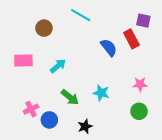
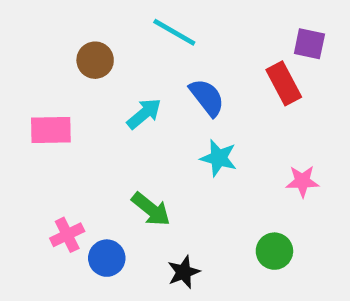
blue semicircle: (109, 48) -> (207, 97), moved
cyan arrow: (58, 66) -> (144, 114), moved
cyan star: (101, 93) -> (219, 158), moved
green circle: (139, 111) -> (274, 251), moved

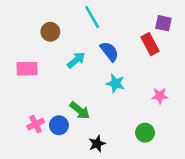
cyan line: (174, 32) -> (92, 17), turned 30
blue circle: (107, 258) -> (59, 125), moved

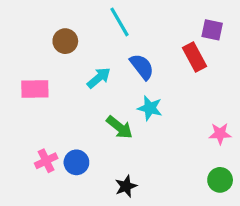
pink star: (160, 96) -> (220, 134), moved
green arrow: (80, 110) -> (120, 127), moved
green circle: (145, 133) -> (220, 180), moved

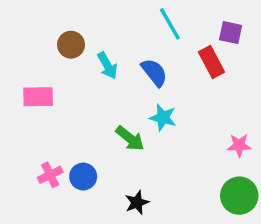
cyan line: (120, 22) -> (170, 24), moved
cyan arrow: (99, 78) -> (107, 66), moved, turned 100
green circle: (220, 180) -> (239, 196), size x1.4

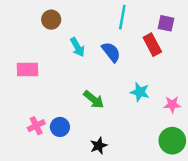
cyan line: (170, 24) -> (122, 17), turned 40
brown circle: (71, 45) -> (51, 20), moved
cyan star: (163, 118) -> (140, 92), moved

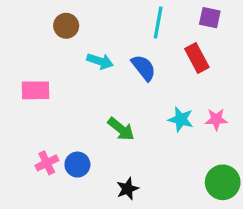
purple square: (166, 23) -> (210, 18), moved
cyan arrow: (77, 47) -> (100, 61), turned -42
pink star: (172, 104) -> (216, 119), moved

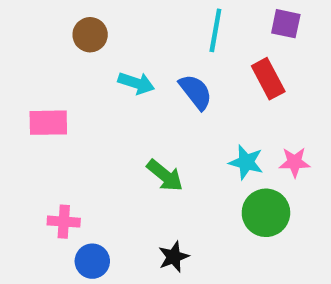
pink cross: (47, 163) -> (64, 222), turned 30
blue circle: (77, 165) -> (92, 261), moved
green circle: (223, 182) -> (266, 213), moved

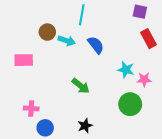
cyan line: (215, 30) -> (82, 15), moved
brown circle: (90, 35) -> (47, 32), moved
red rectangle: (268, 79) -> (148, 39), moved
cyan star: (246, 162) -> (126, 70), moved

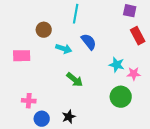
cyan arrow: (67, 41) -> (64, 49), moved
black star: (85, 126) -> (69, 117), moved

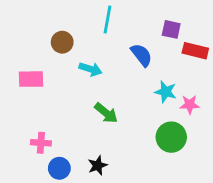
purple square: (130, 11) -> (171, 29), moved
red rectangle: (138, 36) -> (195, 51), turned -48
blue semicircle: (89, 42) -> (141, 55), moved

